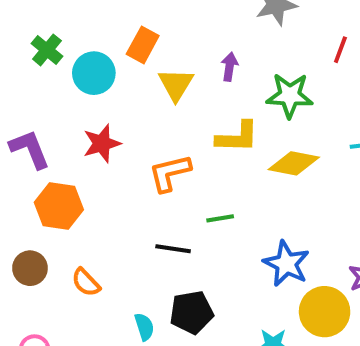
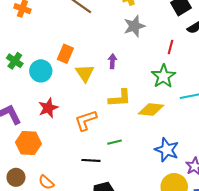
green star: (290, 95) -> (163, 76), moved, turned -30
blue star: (286, 264) -> (167, 150), moved

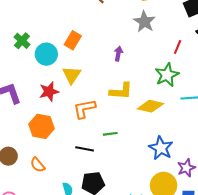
gray star: (134, 26) -> (144, 22), turned -30
yellow triangle: (85, 73) -> (72, 75), moved
orange hexagon: (28, 143) -> (41, 126), moved

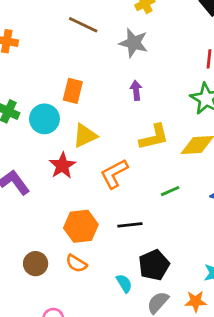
gray star: (144, 22) -> (134, 43), moved
yellow triangle: (72, 75) -> (85, 136), turned 48
orange hexagon: (41, 126) -> (81, 226), moved
green line: (110, 134) -> (170, 191), moved

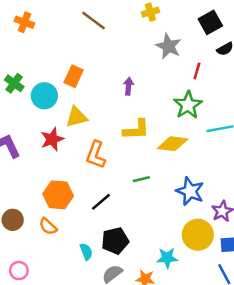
gray star: (134, 43) -> (169, 46), moved
orange L-shape: (114, 174) -> (96, 155), turned -52
black line: (130, 225) -> (101, 202), turned -45

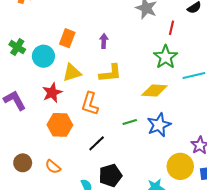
purple arrow: (129, 86) -> (104, 41), moved
yellow L-shape: (136, 130) -> (110, 73), moved
blue star: (190, 191) -> (159, 125), moved, turned 30
orange hexagon: (58, 195) -> (60, 125), moved

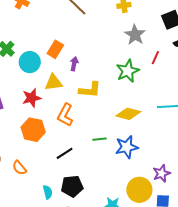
purple arrow: (104, 41) -> (74, 64), moved
green star: (166, 57) -> (128, 71), moved

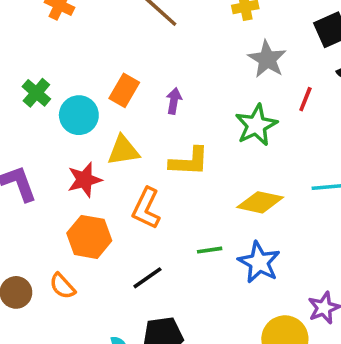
purple arrow: (74, 64) -> (174, 101), moved
blue star: (127, 147) -> (259, 262), turned -30
orange semicircle: (19, 168) -> (62, 286), moved

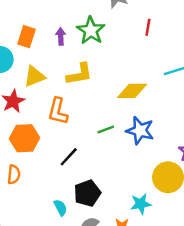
red line: (305, 99) -> (148, 27), moved
green star: (256, 125) -> (91, 31), moved
orange semicircle: (62, 286) -> (14, 174), turned -120

